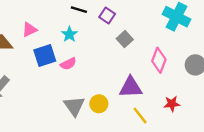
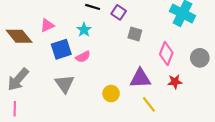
gray square: (125, 39) -> (135, 34), turned -32
red star: (172, 104) -> (175, 82), moved
gray triangle: (74, 106) -> (65, 84), moved

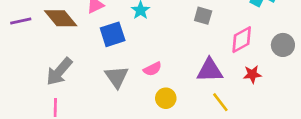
pink diamond: (166, 54) -> (242, 40), turned 40
pink semicircle: (83, 57) -> (152, 69), moved
yellow circle: (111, 94) -> (166, 98), moved

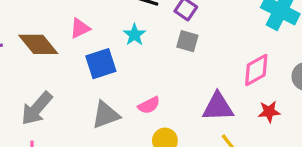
gray square: (203, 16) -> (187, 41), moved
gray triangle: (117, 77) -> (106, 115), turned 45

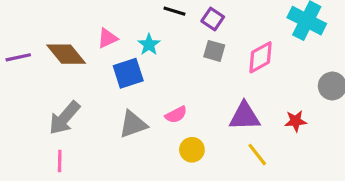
cyan star: (134, 35) -> (149, 45), moved
pink diamond: (256, 70) -> (261, 57), moved

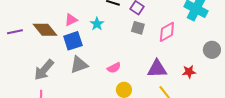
blue square: (128, 73) -> (73, 41), moved
gray triangle: (133, 124) -> (79, 65), moved

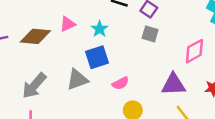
brown diamond: (45, 30) -> (35, 36), turned -45
pink diamond: (167, 32) -> (194, 51), moved
blue square: (73, 41) -> (97, 57), moved

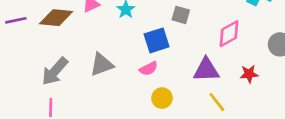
blue square: (97, 57) -> (157, 40), moved

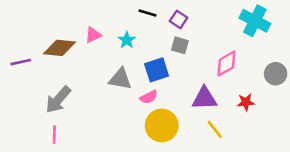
purple line: (16, 20) -> (21, 62), moved
gray triangle: (102, 65) -> (120, 79), moved, turned 30
yellow circle: (162, 98) -> (162, 126), size x1.6

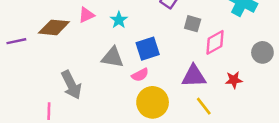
gray square: (180, 45) -> (193, 24), moved
gray arrow: (58, 100) -> (71, 85), moved, turned -68

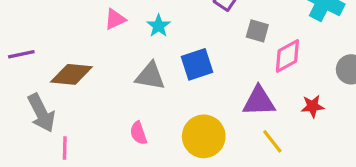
brown diamond: (54, 27) -> (71, 74), moved
pink semicircle: (140, 75) -> (138, 133), moved, turned 98
gray arrow: (71, 85) -> (41, 113), moved

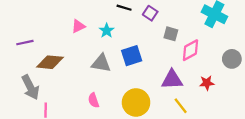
purple line: (21, 54) -> (25, 43), moved

